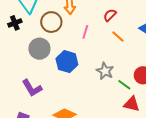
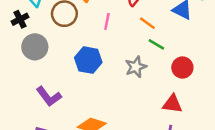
gray circle: (39, 49) -> (35, 47), moved
gray star: (105, 71) -> (136, 67), turned 30
green line: (124, 85) -> (156, 44), moved

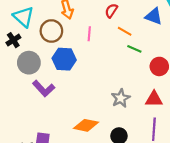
blue hexagon: (88, 60) -> (64, 59), moved
gray star: (136, 67) -> (121, 98), moved
purple L-shape: (49, 96) -> (44, 89), moved

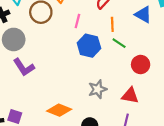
orange line: (125, 31) -> (112, 24), turned 48
blue hexagon: (64, 59) -> (89, 46), moved

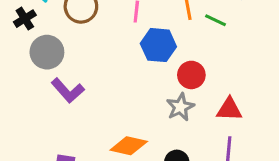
green line: (119, 43) -> (215, 20), moved
red circle: (141, 65) -> (191, 75), moved

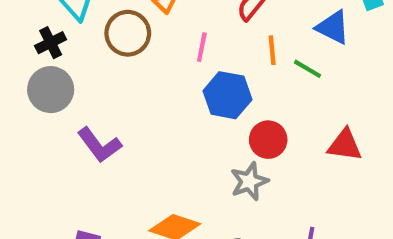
gray circle: (47, 52) -> (51, 90), moved
red triangle: (229, 109) -> (345, 145), moved

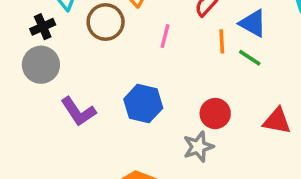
blue triangle: (333, 27) -> (253, 23), moved
blue hexagon: (227, 95) -> (143, 104), moved

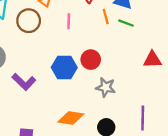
red circle: (215, 114) -> (91, 60), moved
gray star: (198, 147) -> (106, 87), turned -30

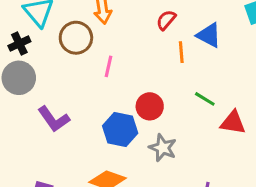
pink line: (69, 21) -> (109, 66), moved
green line: (126, 23) -> (205, 99), moved
blue hexagon: (64, 68) -> (120, 129), moved

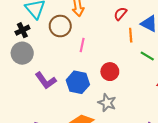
green line: (205, 99) -> (147, 56), moved
blue hexagon: (120, 129) -> (78, 82), moved
gray star: (163, 148) -> (107, 103), moved

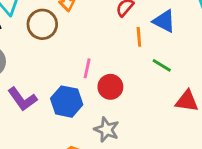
pink line: (82, 45) -> (87, 68), moved

